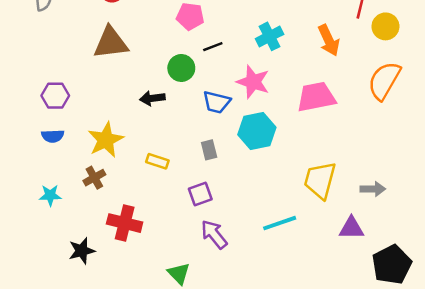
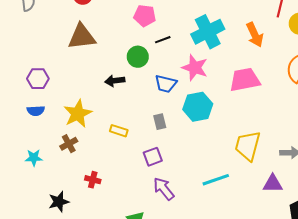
cyan cross: (270, 36) -> (208, 32), size x1.5
red cross: (125, 223) -> (93, 180), size x0.6

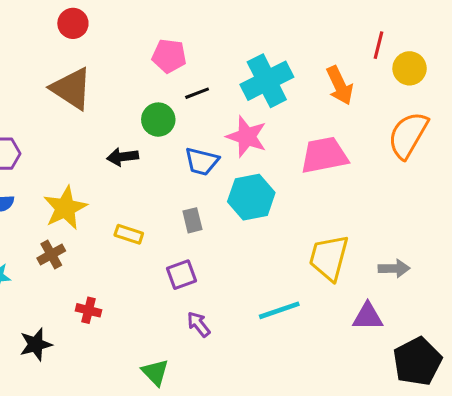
brown triangle: (82, 37) -> (71, 89), turned 40
purple arrow: (164, 189) -> (199, 324), size x0.7

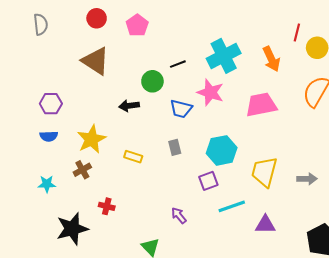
pink pentagon: (169, 56) -> (137, 25), moved, turned 30
cyan hexagon: (251, 197) -> (222, 150), moved
purple square: (182, 275) -> (208, 181), moved
purple triangle: (368, 317) -> (265, 225), moved
black star: (36, 344) -> (72, 229), size x1.5

